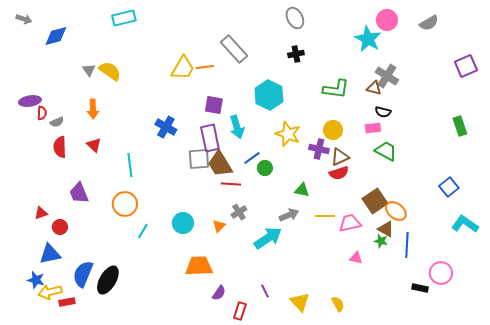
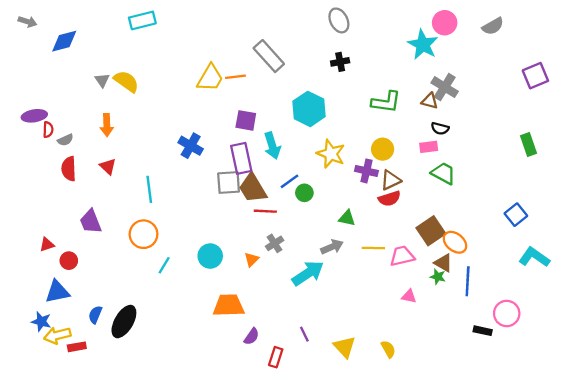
blue semicircle: (83, 274) -> (95, 315), size x0.6

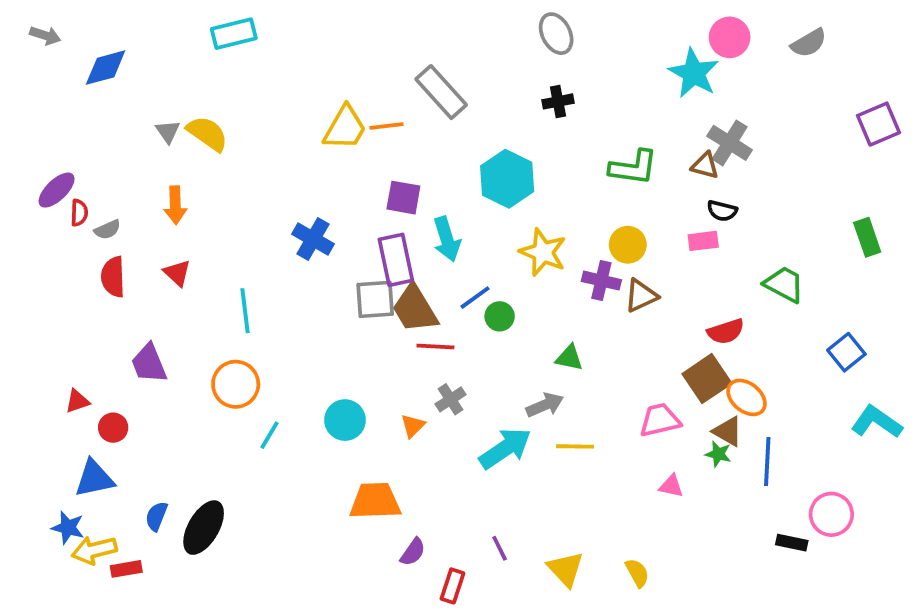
purple ellipse: (34, 116) -> (57, 190), turned -35
green trapezoid: (443, 173) -> (784, 284), moved
red semicircle: (389, 199) -> (726, 331), moved
yellow line: (373, 248) -> (575, 446), moved

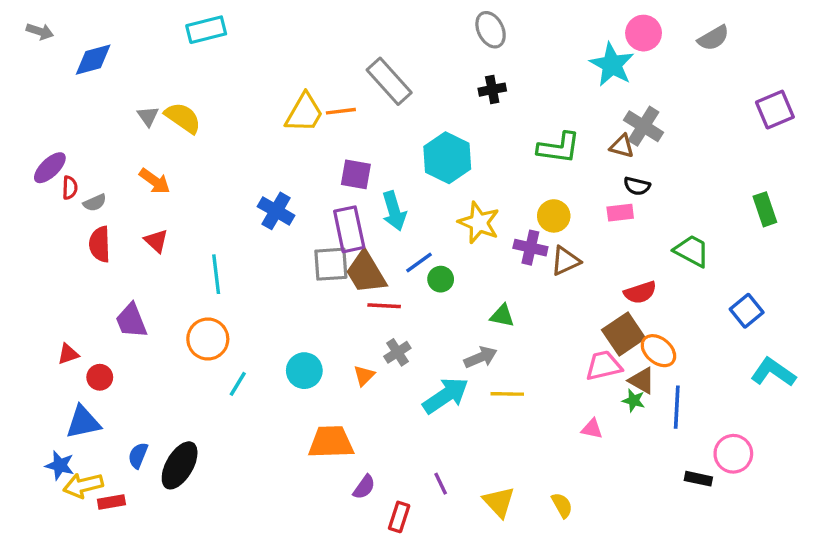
orange arrow: (175, 205) -> (155, 181), turned -52
pink trapezoid: (660, 420) -> (604, 366), moved

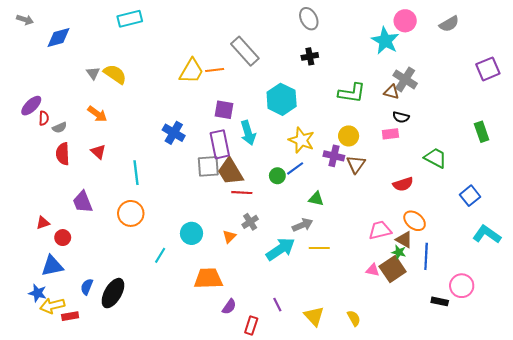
brown triangle: (565, 261) -> (356, 164), turned -30
blue line: (419, 263) -> (295, 168), moved
brown square: (624, 334) -> (393, 269), moved
cyan line: (238, 384) -> (160, 255), moved

